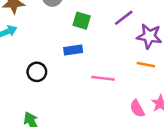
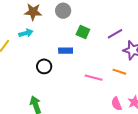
blue rectangle: (73, 50) -> (66, 51), moved
orange line: (146, 65) -> (119, 72), moved

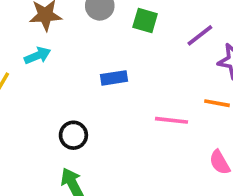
green square: (83, 32) -> (145, 20), moved
black circle: (44, 66) -> (73, 135), moved

